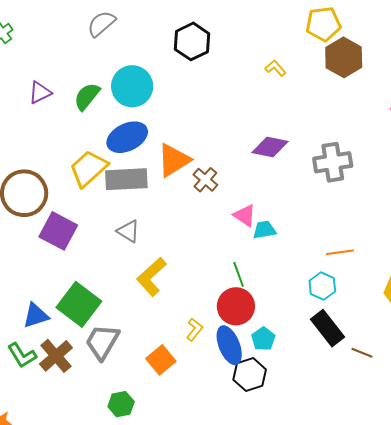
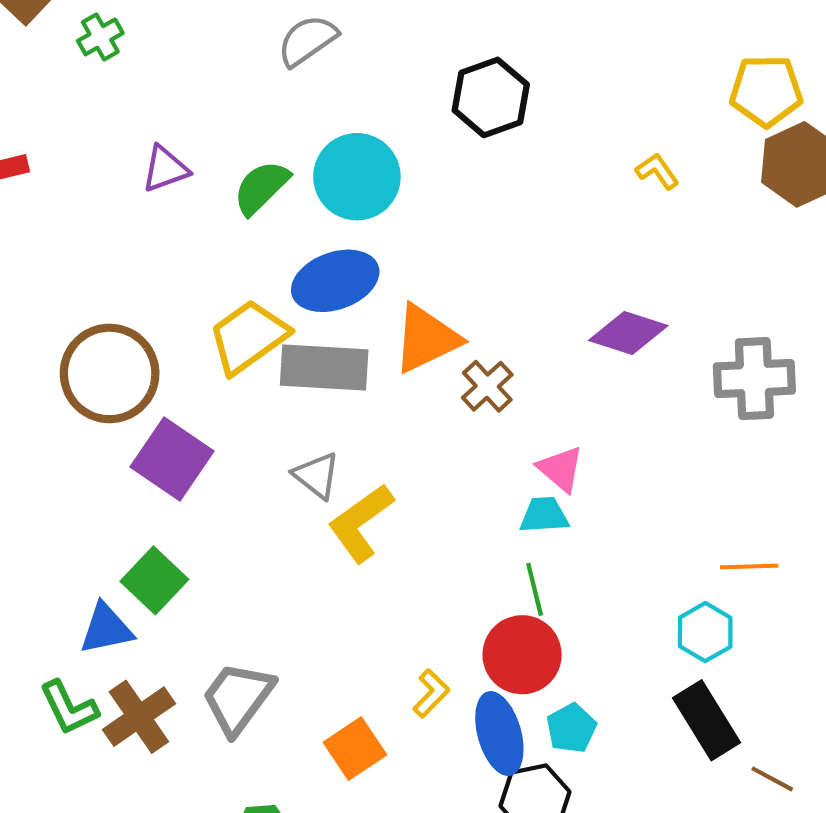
cyan trapezoid: (264, 230) -> (544, 515), moved
yellow L-shape: (151, 277) -> (361, 523), moved
green square: (79, 304) -> (154, 580), moved, size x0.7

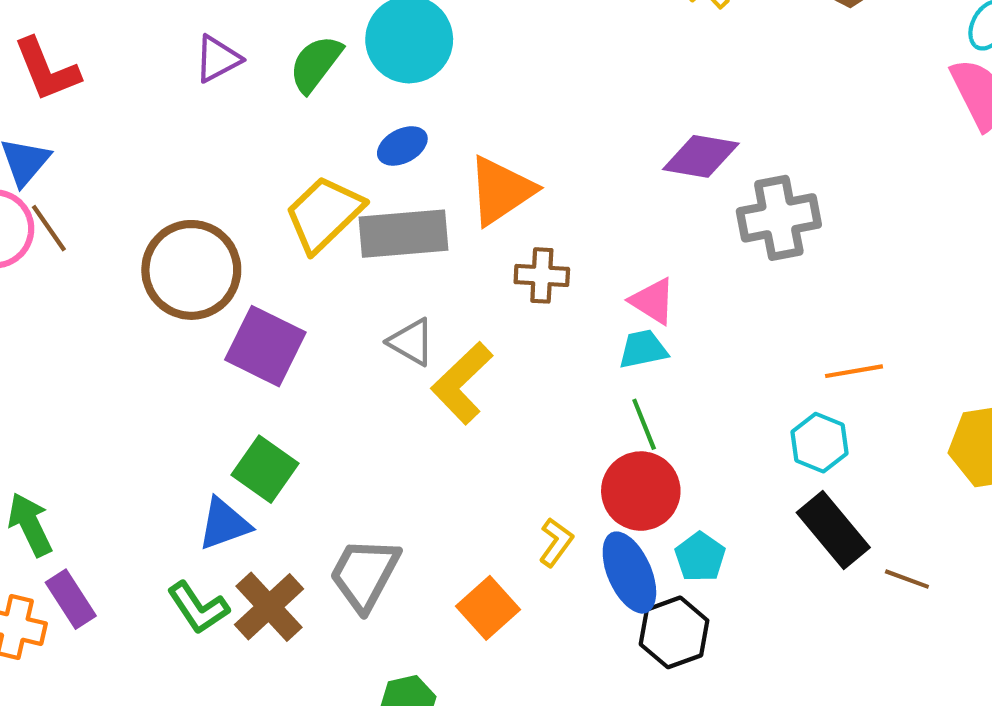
blue ellipse: (335, 281) -> (402, 146), size x0.6
gray cross: (754, 379) -> (779, 218), moved
brown cross: (487, 386) -> (542, 275), moved, turned -36

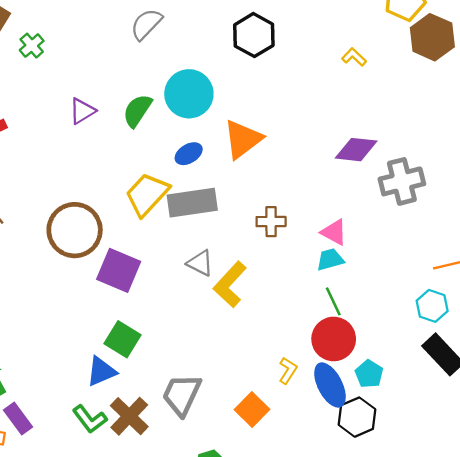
orange triangle: (501, 190) -> (243, 139), moved

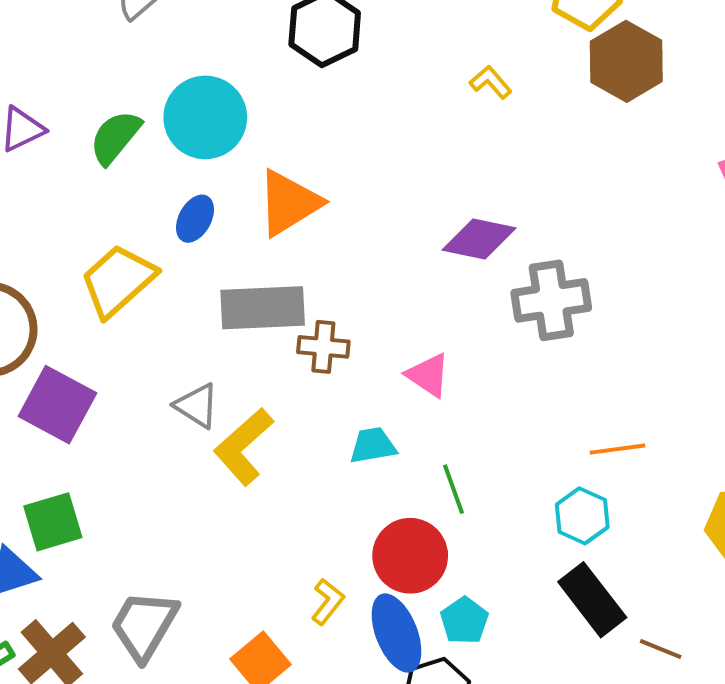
blue ellipse: (189, 154) -> (195, 219), turned -36
gray rectangle: (192, 203) -> (263, 308), moved
cyan trapezoid: (330, 259) -> (373, 445), moved
green line: (333, 301) -> (453, 489), moved
green square: (122, 339) -> (53, 522), turned 36

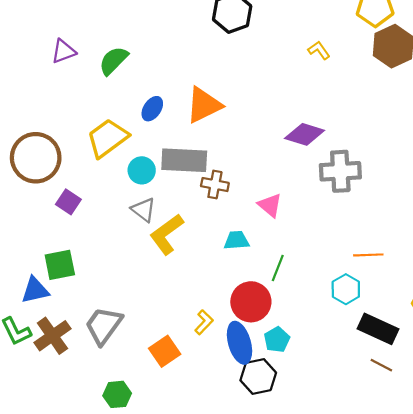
cyan circle: (205, 117) -> (142, 170), moved, size x0.6
purple square: (57, 405) -> (68, 202), size x0.6
green line: (453, 489) -> (278, 268), turned 36
black rectangle: (592, 600) -> (378, 329), moved, turned -33

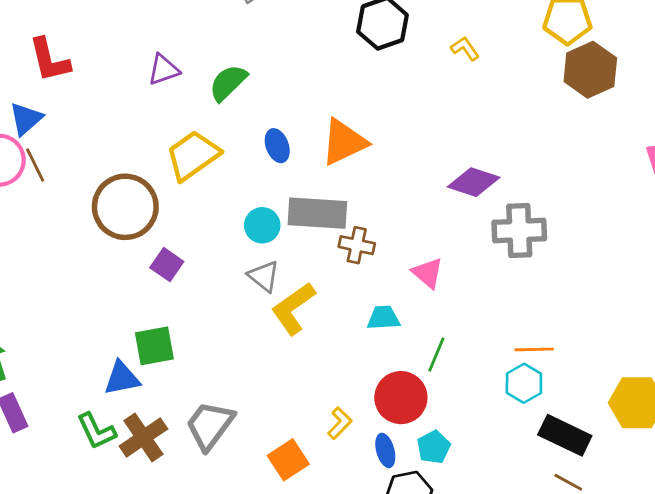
yellow L-shape: (319, 50) -> (465, 49), moved
blue ellipse: (152, 109) -> (277, 146), turned -55
yellow trapezoid: (108, 138) -> (193, 155), moved
orange line: (368, 255) -> (534, 349), moved
blue ellipse: (239, 343) -> (385, 450), size x0.6

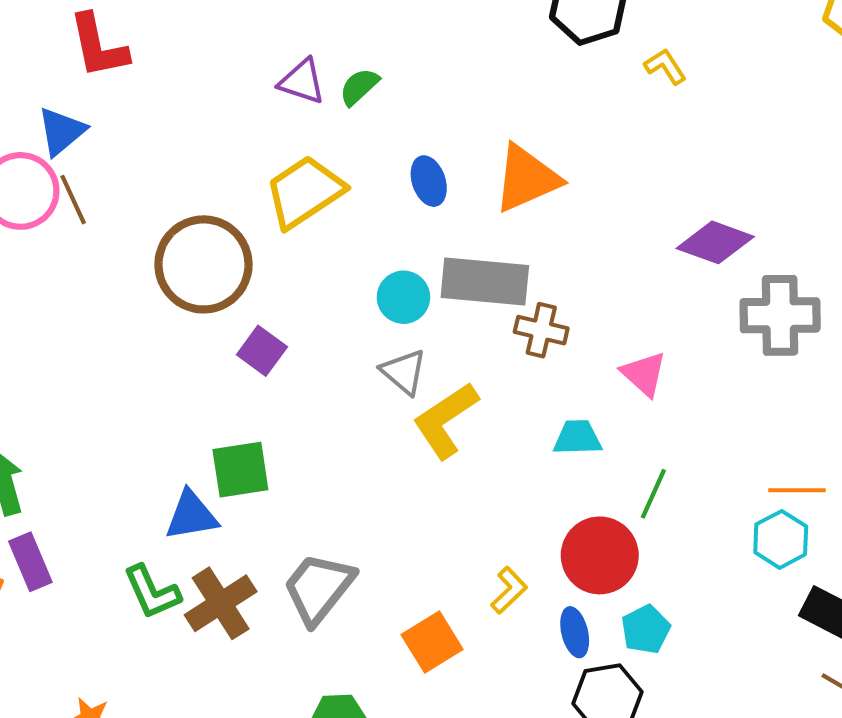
yellow L-shape: (465, 49) -> (665, 66), moved
purple triangle: (164, 70) -> (302, 81), moved, turned 36
green semicircle: (228, 83) -> (359, 87), size x0.7

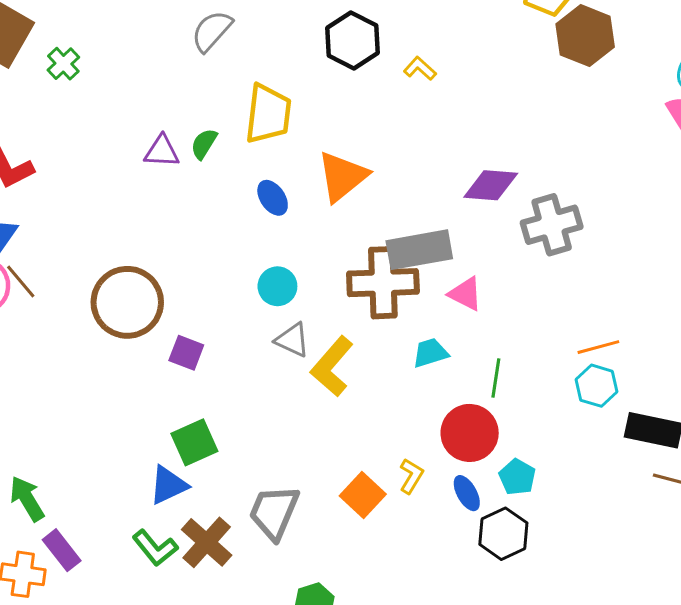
yellow trapezoid: (305, 192) -> (268, 114), moved, turned 146
gray rectangle: (485, 281) -> (419, 250), moved
brown cross: (541, 330) -> (383, 283), size x1.8
orange square: (432, 642) -> (363, 495), moved

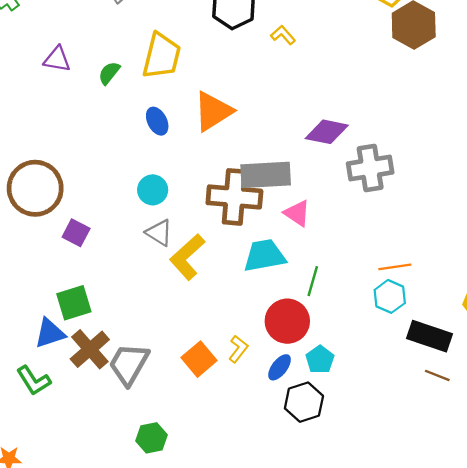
purple triangle: (162, 151) -> (57, 59), moved
cyan trapezoid: (430, 353) -> (264, 256), size x1.5
blue ellipse: (467, 493) -> (280, 367), turned 60
brown cross: (207, 542) -> (90, 349), moved

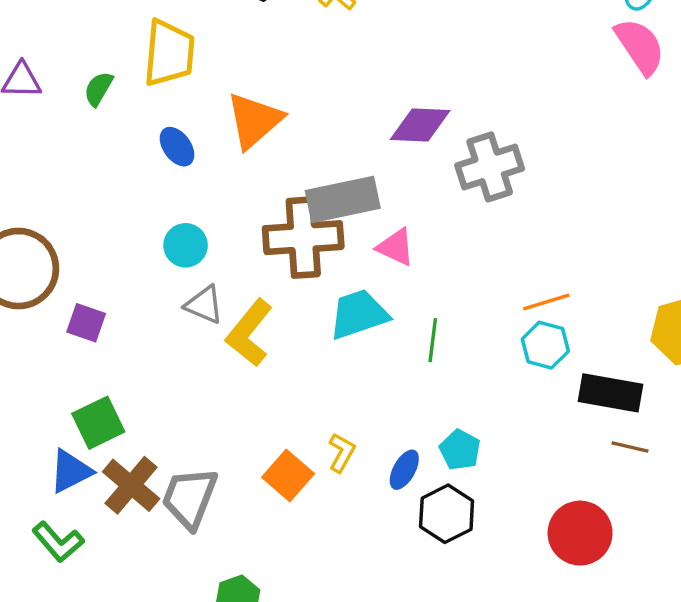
red circle: (287, 321) -> (580, 533), moved

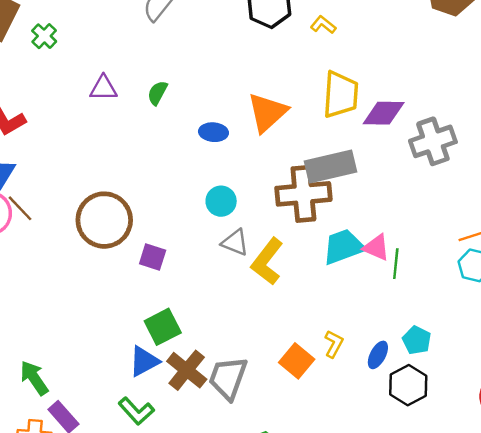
yellow trapezoid: (169, 53) -> (341, 95), moved
blue ellipse: (177, 147) -> (213, 132), turned -48
pink triangle: (396, 247) -> (376, 247), moved

